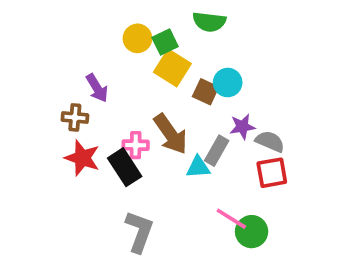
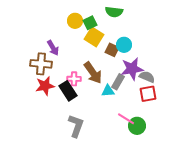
brown cross: (75, 117) -> (41, 64), size x1.5
purple star: (242, 127) -> (132, 69), size x1.6
red star: (82, 158) -> (45, 86), turned -30

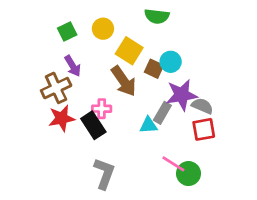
green square: (90, 23) -> (67, 31), moved
brown cross: (41, 64) -> (56, 88), turned -30
brown arrow: (93, 73) -> (124, 81), moved

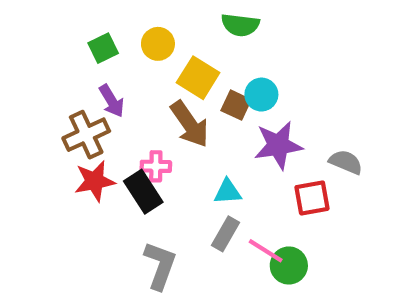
gray semicircle: (202, 106) -> (346, 162), moved
gray rectangle: (162, 113) -> (225, 234), moved

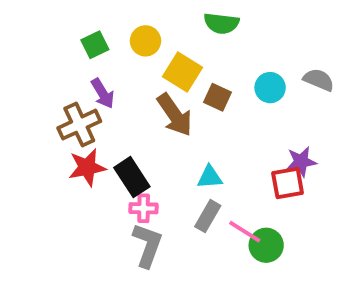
cyan circle: (261, 95) -> (270, 88), moved
purple star: (278, 145) -> (301, 162), moved, size x0.7
gray semicircle: (346, 162) -> (319, 80), moved
pink cross: (156, 166) -> (144, 208), moved

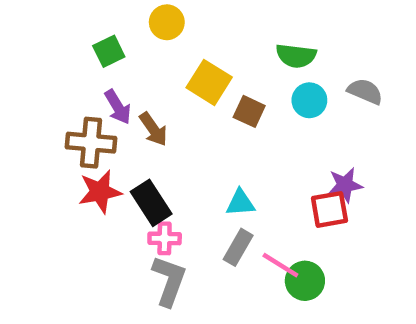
green semicircle: (221, 23) -> (296, 56), moved
yellow circle: (145, 41) -> (167, 22), moved
brown arrow: (175, 115) -> (153, 129), moved, size x0.7
brown cross: (79, 125) -> (91, 143), turned 30

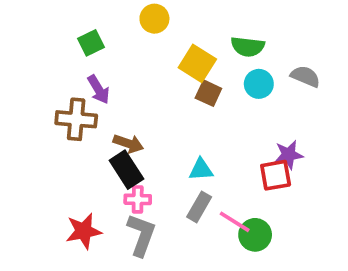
yellow circle: (167, 22) -> (154, 19), moved
yellow square: (209, 82) -> (197, 63), moved
brown arrow: (153, 129) -> (128, 144), moved, turned -36
red star: (100, 192) -> (84, 231), moved

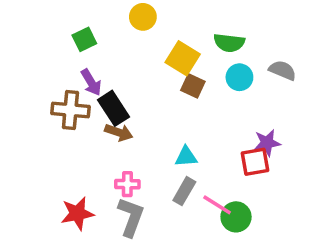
black rectangle: (126, 170) -> (114, 108), moved

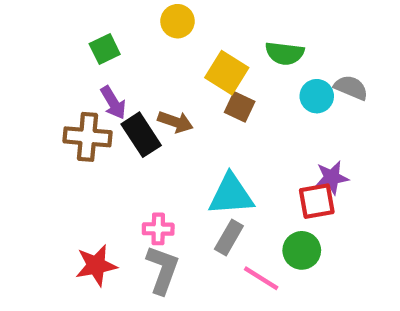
cyan circle: (239, 77) -> (317, 96), moved
brown arrow: (119, 132) -> (175, 122), moved
cyan triangle: (186, 157) -> (231, 195), size x1.6
pink line: (217, 205) -> (261, 278), moved
green circle: (236, 217) -> (302, 250), moved

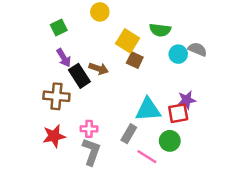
brown cross: (88, 137) -> (56, 96), moved
cyan triangle: (231, 195) -> (148, 110), moved
red star: (96, 265) -> (54, 136), moved

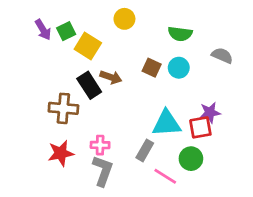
yellow circle: (100, 12) -> (124, 19), moved
yellow square: (128, 41) -> (88, 46), moved
cyan circle: (178, 54) -> (179, 68), moved
purple arrow: (64, 58) -> (43, 30), moved

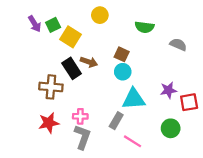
cyan circle: (179, 68) -> (123, 72), moved
red square: (200, 127) -> (189, 102), moved
green circle: (191, 159) -> (171, 128), moved

